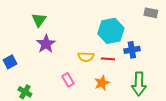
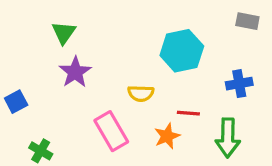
blue cross: (132, 50) -> (239, 84), moved
red line: (108, 59) -> (188, 113), moved
pink rectangle: (68, 80) -> (111, 131), size x1.6

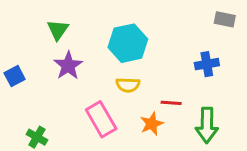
cyan hexagon: (182, 51) -> (128, 43), moved
blue cross: (239, 84) -> (207, 64), moved
blue square: (16, 102) -> (15, 76), moved

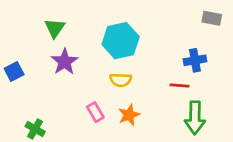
red line: (171, 103) -> (179, 86), moved
pink rectangle: (101, 119) -> (95, 112), size x0.6
orange star: (152, 124) -> (129, 115), moved

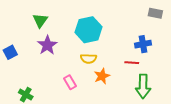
orange star: (129, 115) -> (102, 76), moved

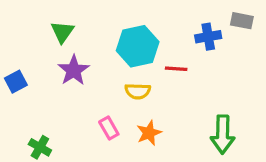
blue cross: (143, 44) -> (208, 37), moved
red line: (132, 63) -> (176, 69), moved
orange star: (102, 76) -> (149, 133), moved

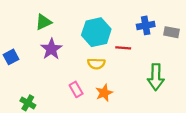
gray rectangle: (242, 21) -> (172, 32), moved
green triangle: (62, 32) -> (44, 22), turned 30
green arrow: (223, 134) -> (156, 77), moved

